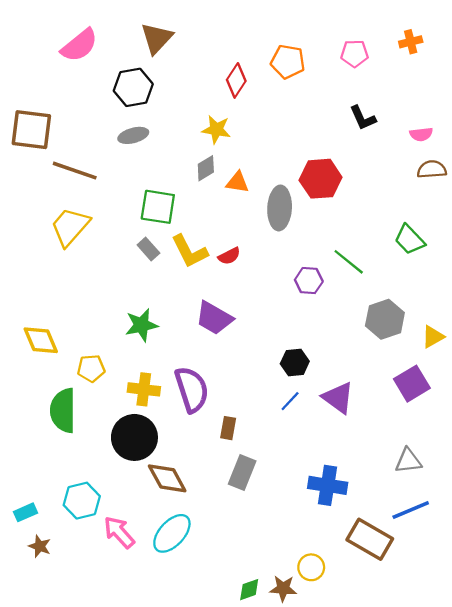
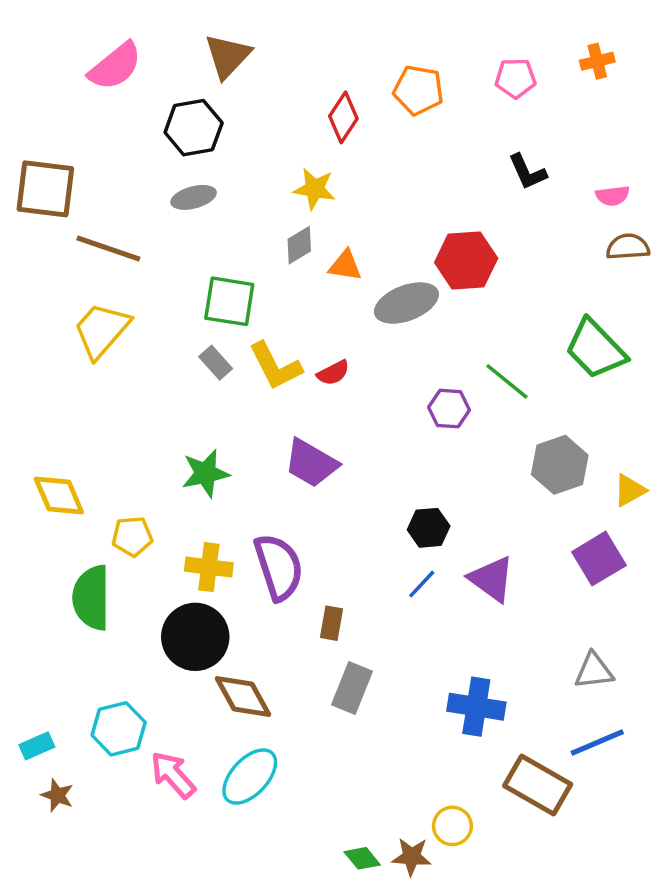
gray ellipse: (280, 208) -> (406, 303), turned 66
green trapezoid: (409, 240) -> (596, 349), size x1.4
green diamond: (249, 590) -> (362, 858), turned 70

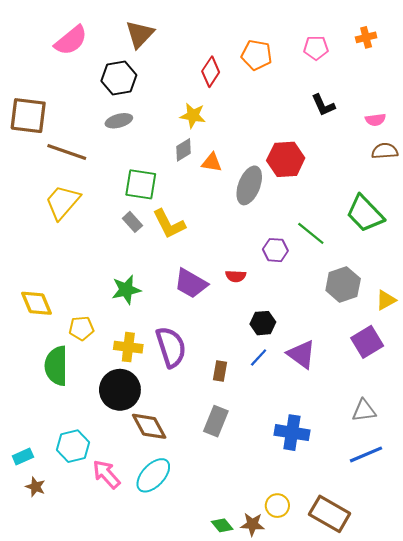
gray ellipse: (406, 303) -> (249, 185), turned -48
red semicircle: (333, 373) -> (236, 276), moved, turned 30
brown rectangle: (332, 623) -> (220, 371), moved
brown rectangle: (538, 785) -> (330, 514), moved

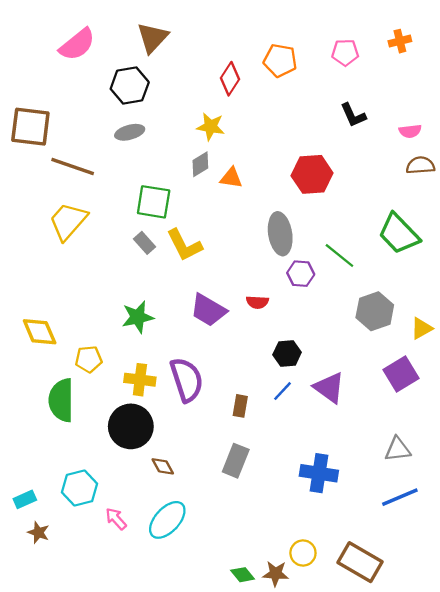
gray ellipse: (249, 185) -> (280, 234), moved, turned -30
brown diamond: (149, 426) -> (163, 466), size x0.6
pink arrow: (106, 474) -> (116, 519), size x0.7

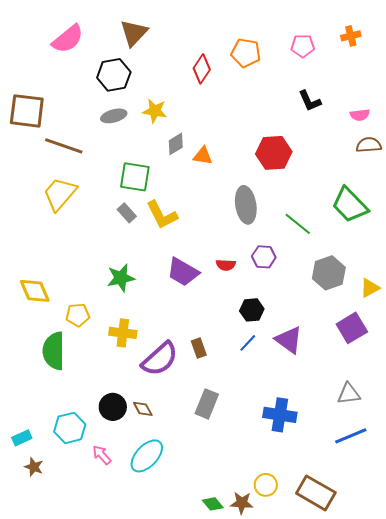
yellow star: (211, 127) -> (155, 111), moved
purple hexagon: (301, 274) -> (264, 257), moved
purple semicircle: (187, 380) -> (160, 359), moved, turned 66
brown rectangle: (240, 406) -> (199, 348), moved, turned -30
black circle: (131, 426) -> (113, 407), moved, size x0.7

